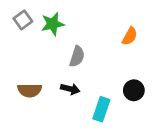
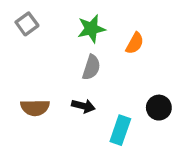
green star: (53, 24) -> (91, 29), moved
orange semicircle: (130, 36) -> (135, 43), moved

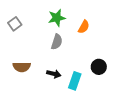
gray square: (27, 24) -> (15, 24), moved
black arrow: (83, 106) -> (54, 74), moved

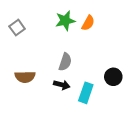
orange semicircle: (84, 27) -> (88, 23), moved
gray semicircle: (57, 42) -> (65, 62), moved

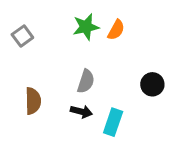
brown semicircle: (25, 77) -> (33, 101), turned -90
black circle: (113, 77) -> (152, 84), moved

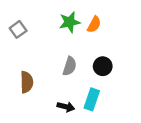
black circle: (152, 84) -> (103, 66), moved
black arrow: (81, 112) -> (66, 107), moved

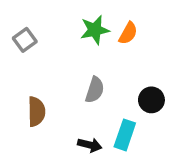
black circle: (103, 66) -> (151, 100), moved

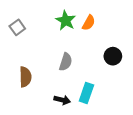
green star: (95, 30) -> (66, 20), turned -30
black circle: (151, 100) -> (113, 56), moved

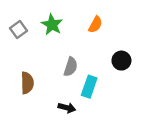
green star: (66, 20) -> (52, 25), moved
cyan rectangle: (86, 93) -> (89, 87), moved

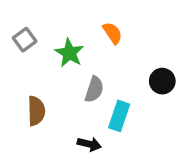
green star: (52, 25) -> (69, 53), moved
orange semicircle: (95, 25) -> (113, 33), moved, turned -63

